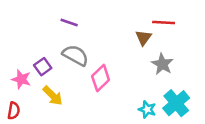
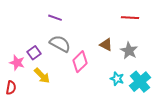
brown triangle: (143, 38) -> (106, 45), moved, turned -40
cyan star: (147, 109) -> (117, 79), moved

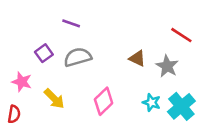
red line: (130, 18) -> (181, 35), moved, turned 30
gray semicircle: (60, 44) -> (78, 57), turned -45
purple square: (34, 53) -> (44, 53), moved
pink diamond: (80, 62) -> (104, 101), moved

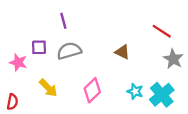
purple line: (71, 23) -> (63, 21), turned 56
purple square: (44, 53) -> (39, 47), turned 35
gray star: (167, 66) -> (173, 59), moved
pink star: (22, 82) -> (18, 62), moved

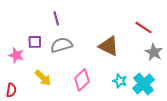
brown triangle: (122, 52) -> (109, 46), size x1.5

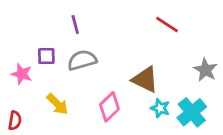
red line: (144, 28) -> (167, 25), moved
brown triangle: (109, 46) -> (145, 79), moved

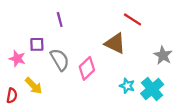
gray semicircle: (82, 60) -> (60, 60), moved, turned 75
brown triangle: (145, 79) -> (115, 43), moved
yellow arrow: (57, 104) -> (34, 86), moved
pink diamond: (109, 107) -> (87, 68), moved

